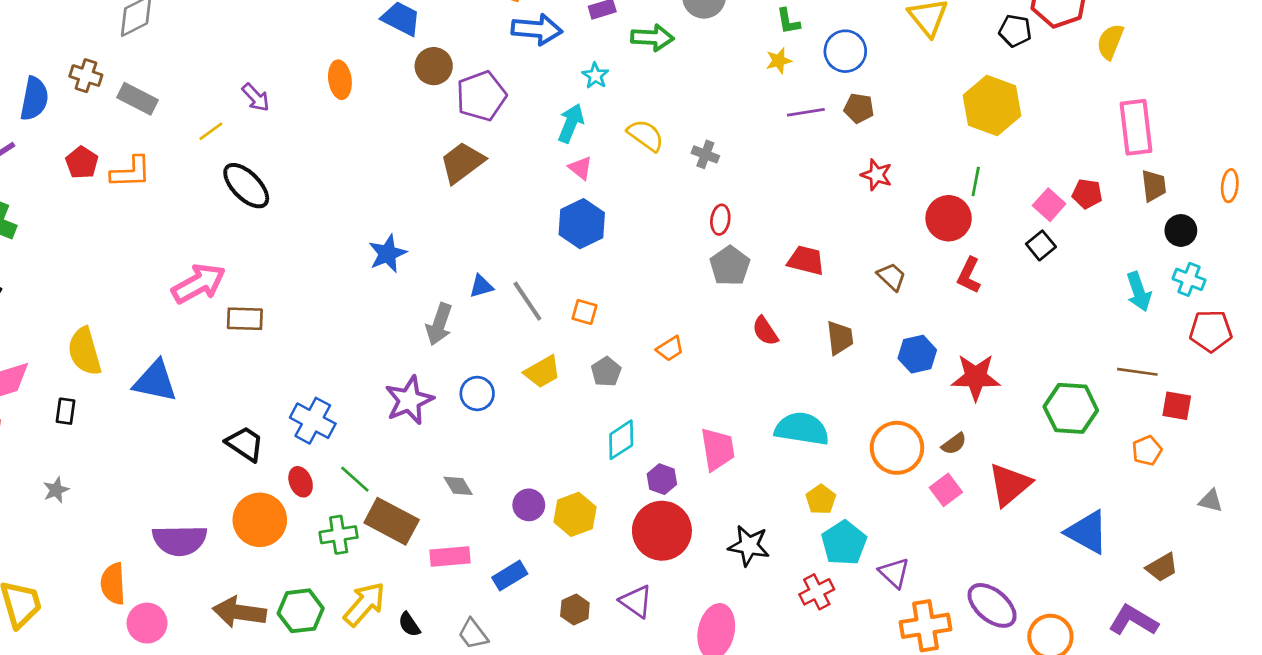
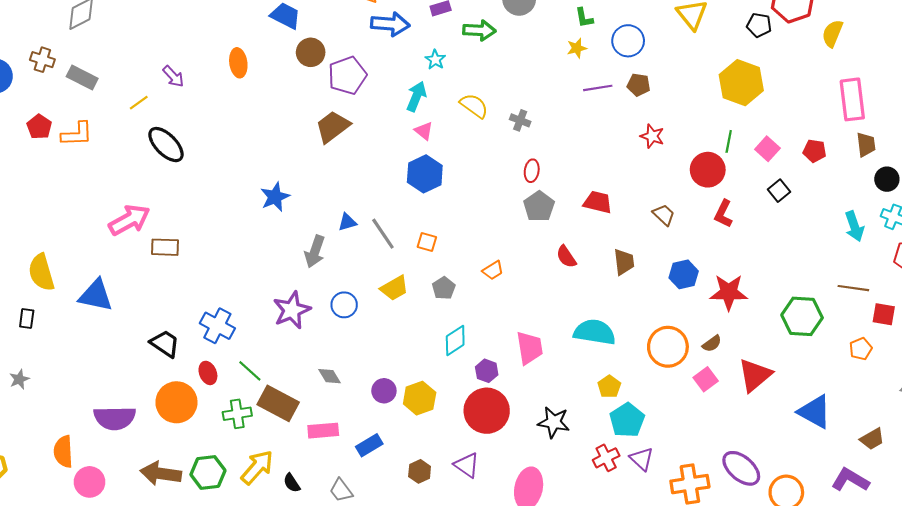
pink square: (1049, 205) -> (767, 149), moved
purple triangle: (894, 573) -> (642, 459), moved

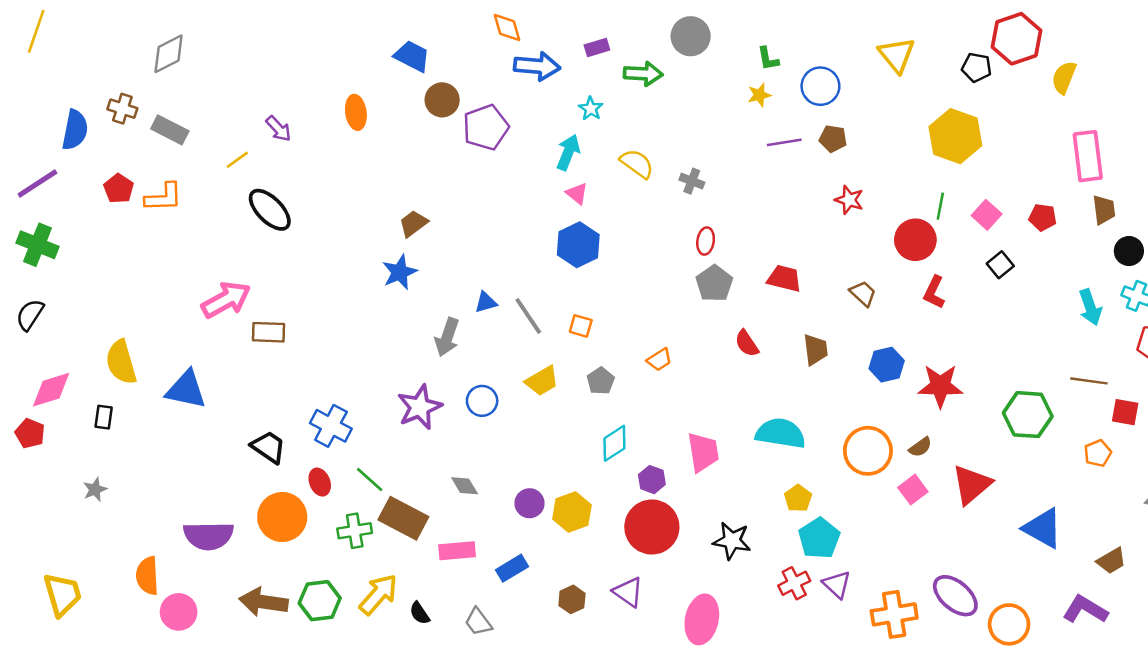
brown trapezoid: (333, 127) -> (413, 224), moved, size x0.7

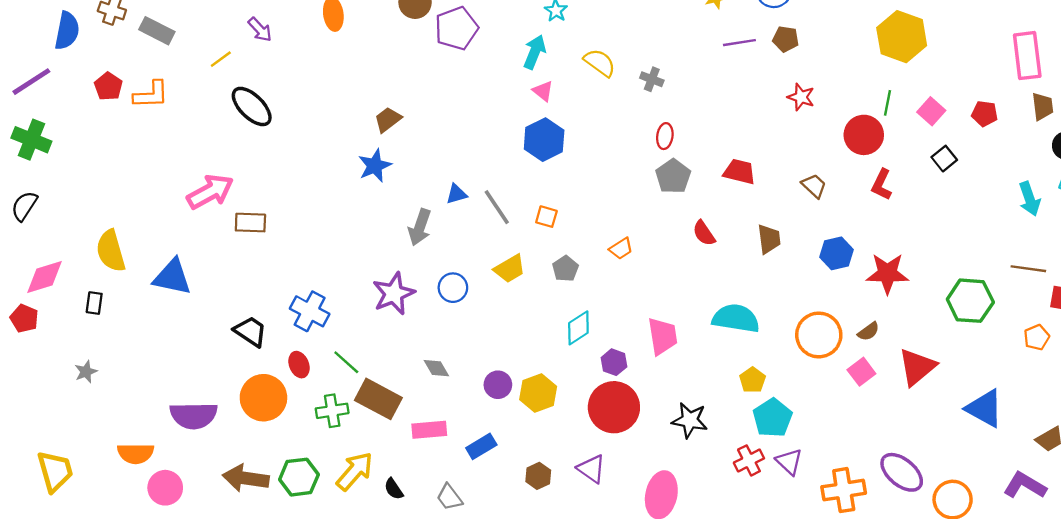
orange semicircle: (147, 576) -> (136, 453), turned -87

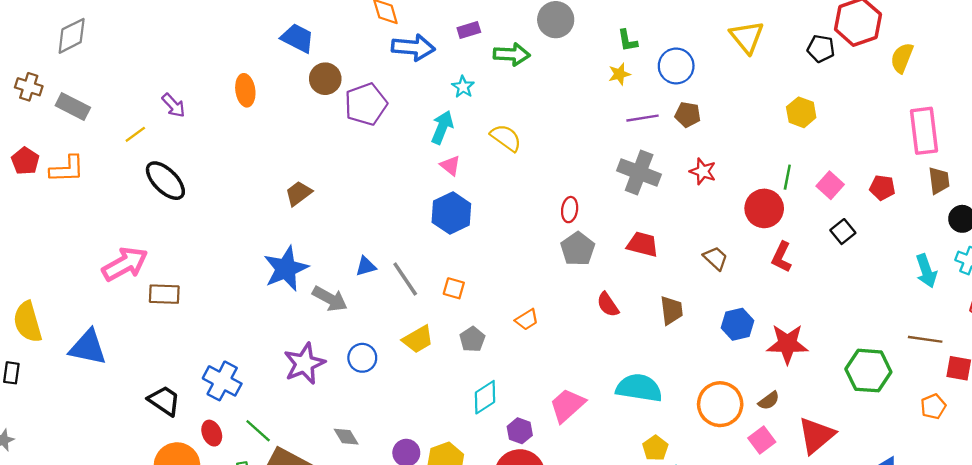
yellow hexagon: (902, 37) -> (801, 112), size x0.6
gray cross: (652, 79) -> (639, 173), moved, size x1.8
blue star: (375, 166) -> (286, 269), moved, size x1.4
gray arrow: (420, 227) -> (330, 299), turned -80
pink trapezoid: (662, 336) -> (567, 405), turned -123

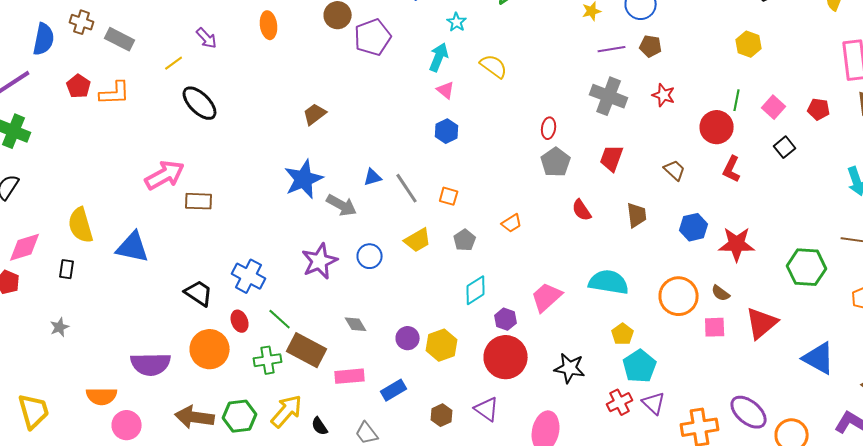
blue hexagon: (451, 213) -> (447, 131), size x0.7
red trapezoid: (643, 244) -> (612, 158), turned -84
brown semicircle: (769, 401) -> (721, 293), turned 72
pink square: (762, 440) -> (715, 327), turned 35

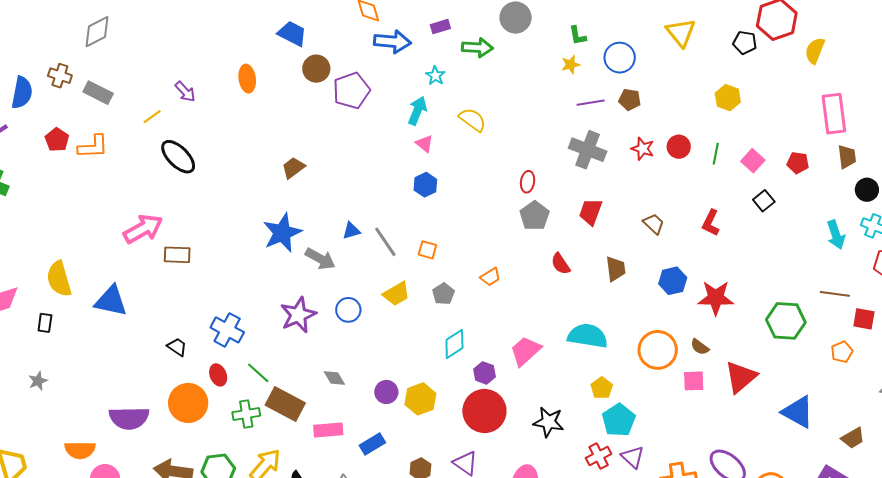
red circle: (717, 127) -> (679, 147), moved, size x0.7
black trapezoid: (199, 293) -> (177, 347), size x0.7

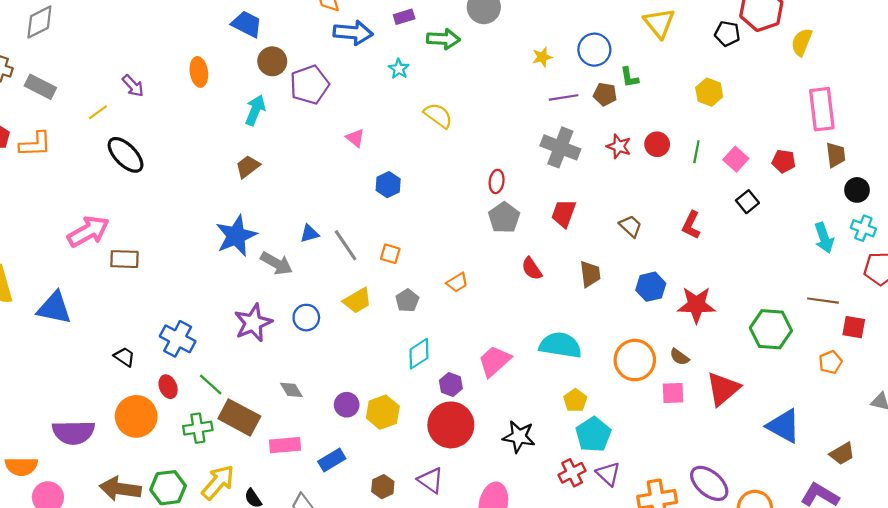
green L-shape: (578, 36) -> (629, 77), moved
cyan arrow: (417, 111) -> (255, 110), moved
pink triangle: (424, 144) -> (355, 138), moved

